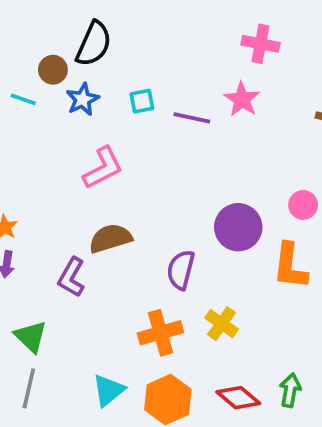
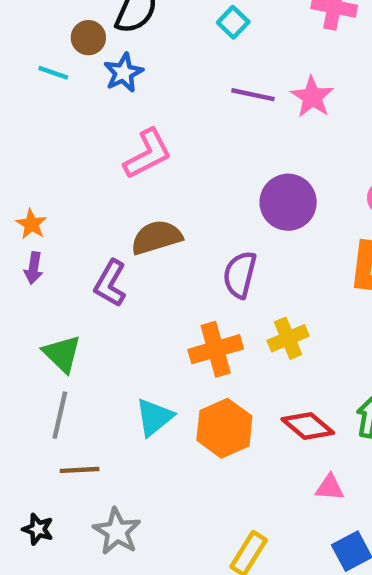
pink star: (242, 99) -> (312, 97), moved
cyan square: (142, 101) -> (233, 22), moved, turned -35
purple circle: (238, 227) -> (288, 202), moved
yellow cross: (222, 324) -> (288, 338), turned 32

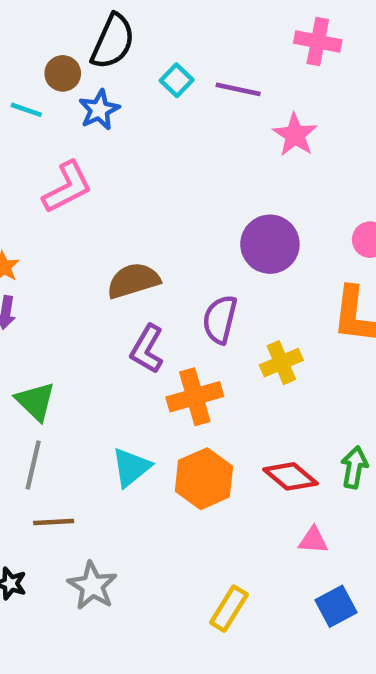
cyan square: (233, 22) -> (177, 80), moved
purple line: (253, 95) -> (238, 89), moved
pink L-shape: (148, 154) -> (67, 187), moved
purple L-shape: (110, 283) -> (147, 349), moved
yellow cross: (288, 338) -> (281, 363), moved

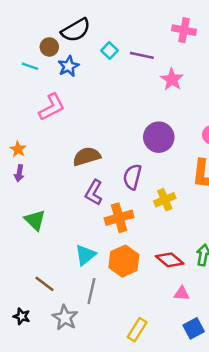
black semicircle: (113, 42) -> (76, 30), turned 36
gray line: (33, 465) -> (91, 291), moved
brown line: (54, 522) -> (44, 284), turned 40

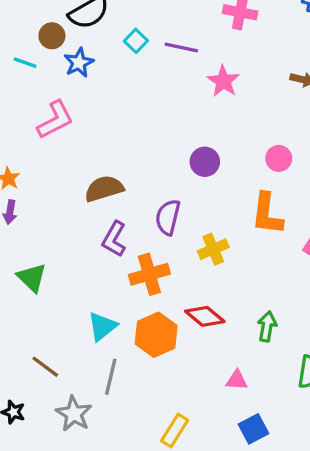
purple circle: (159, 137) -> (205, 162), size x0.7
red diamond: (170, 260) -> (205, 316), moved

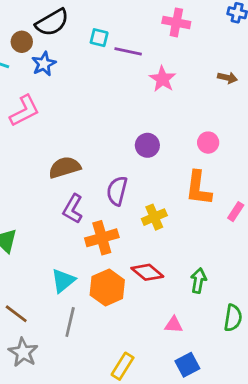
cyan square: (136, 41) -> (99, 38), moved, turned -30
gray star: (74, 414) -> (23, 352), moved

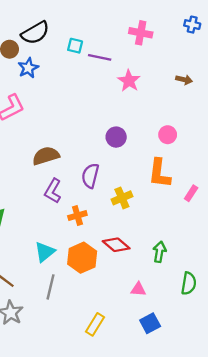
orange cross: (102, 238) -> (77, 215), size x0.7

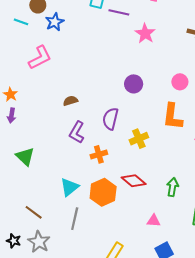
brown semicircle: (46, 156) -> (70, 101), size x0.6

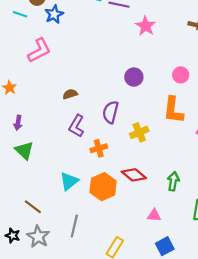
purple arrow: (12, 116) -> (18, 123), moved
gray line: (75, 219) -> (74, 226), moved

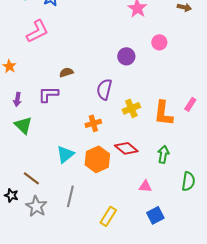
pink circle: (181, 75) -> (159, 42), moved
orange L-shape: (173, 110) -> (163, 113), moved
purple L-shape: (76, 126) -> (48, 94), moved, turned 60
black star: (13, 236) -> (11, 195), moved

